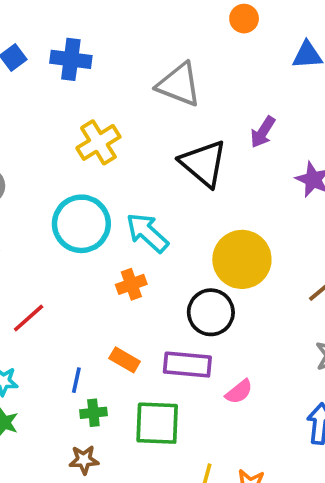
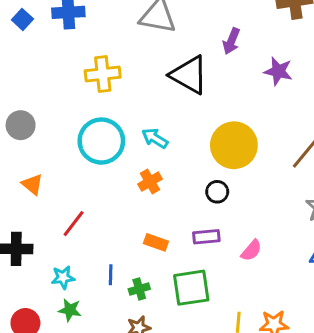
yellow cross: (98, 142) -> (103, 74), turned 36
cyan arrow: (147, 233) -> (155, 138), size x0.7
black circle: (211, 312) -> (217, 192), size x0.6
purple rectangle: (187, 365) -> (206, 237), size x0.7
blue line: (76, 380) -> (111, 275), moved

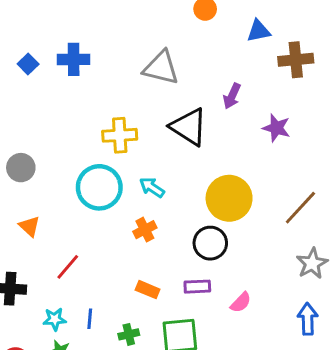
yellow cross: (103, 74) -> (120, 135), moved
black circle: (217, 192) -> (210, 243), size x1.5
blue line: (111, 275) -> (90, 319), moved

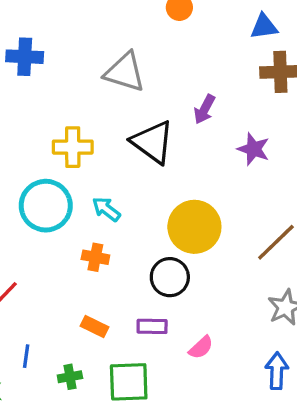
blue triangle: (259, 31) -> (264, 27), moved
orange cross: (145, 230) -> (95, 257), turned 35

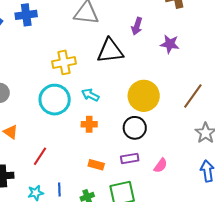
black triangle: (153, 142) -> (110, 51), turned -32

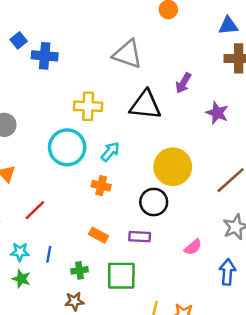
blue cross: (26, 15) -> (45, 56), moved
cyan arrow: (90, 95) -> (110, 152), turned 90
pink semicircle: (161, 165) -> (193, 247), moved

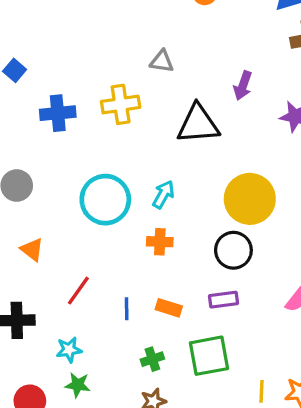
gray triangle: (127, 54) -> (162, 61), size x0.6
blue cross: (45, 56) -> (58, 113), moved
yellow cross: (88, 106) -> (121, 104), moved
blue line: (49, 254) -> (127, 309), moved

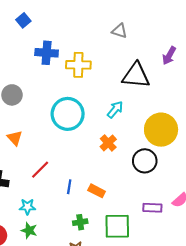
yellow cross: (121, 104) -> (78, 65), moved
cyan arrow: (163, 194) -> (115, 110), moved
orange cross: (160, 242) -> (108, 143), moved, turned 35
purple rectangle: (223, 300) -> (152, 208), moved

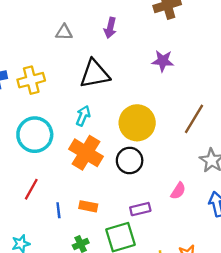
purple arrow: (169, 56) -> (110, 28), moved
orange cross: (108, 143) -> (86, 153), size x1.8
red line: (40, 170) -> (31, 189), moved
purple rectangle: (152, 208) -> (140, 209), moved

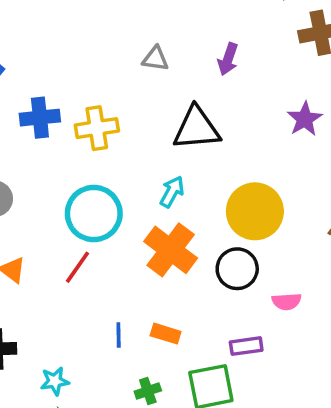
purple star: (163, 61) -> (305, 119), turned 30
red line: (31, 189) -> (78, 267), moved
pink semicircle: (178, 191) -> (287, 302), moved, turned 48

